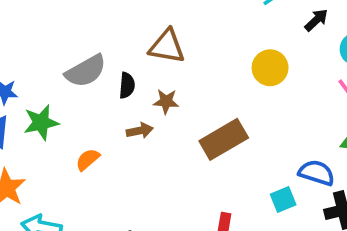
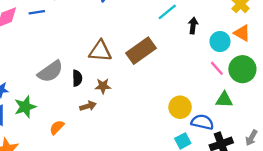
black arrow: (316, 20) -> (193, 26), turned -35
yellow circle: (270, 68) -> (180, 107), moved
brown rectangle: (224, 139) -> (141, 51), moved

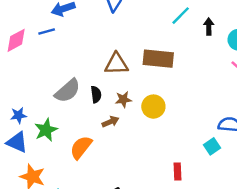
brown rectangle: (141, 51) -> (158, 59), turned 48
yellow circle: (180, 107) -> (153, 107), moved
orange semicircle: (57, 127) -> (81, 147), size x1.5

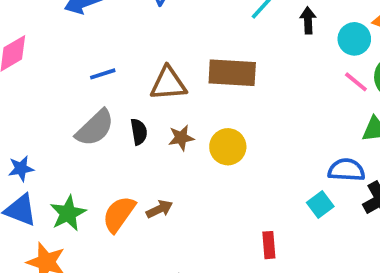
blue line: (47, 32) -> (103, 74), moved
brown arrow: (110, 122) -> (159, 209), moved
green star: (46, 130) -> (68, 213), moved

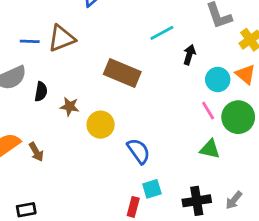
brown triangle: (168, 84) -> (61, 38), moved, turned -36
blue semicircle: (346, 170) -> (139, 151), moved, turned 32
brown arrow: (159, 209) -> (36, 152), turned 66
red rectangle: (269, 245) -> (133, 207), moved

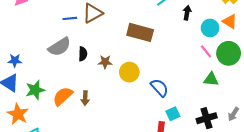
brown arrow: (36, 152) -> (85, 98), turned 40

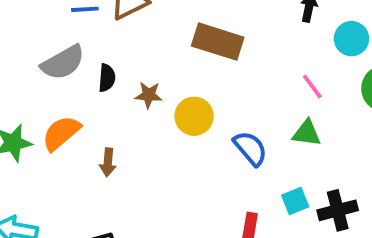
pink line: (206, 51) -> (312, 87), moved
green triangle: (211, 79) -> (307, 133), moved
orange semicircle: (63, 96) -> (61, 133), moved
cyan square: (173, 114) -> (295, 201), moved

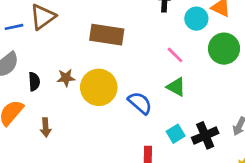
black semicircle: (107, 78) -> (34, 82), moved
yellow circle: (194, 116) -> (99, 87), size x1.4
green triangle: (307, 133) -> (176, 87), turned 30

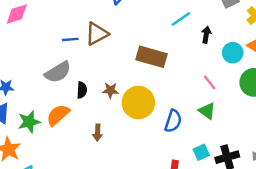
blue semicircle: (140, 103) -> (173, 121), turned 60
brown arrow: (46, 127) -> (98, 133), moved

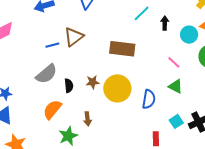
green star: (29, 122) -> (68, 136), moved

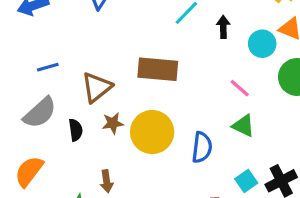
brown triangle: (74, 37) -> (97, 87), moved
orange semicircle: (52, 110) -> (29, 171), moved

